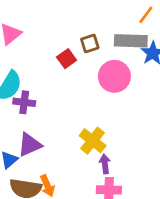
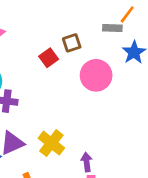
gray rectangle: (131, 41) -> (112, 28), moved, size x0.6
yellow cross: (93, 141) -> (51, 143), moved

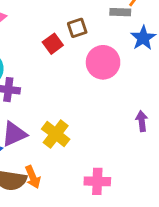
purple arrow: (87, 162) -> (142, 121), moved

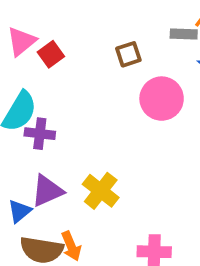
red square: (53, 44) -> (51, 54), moved

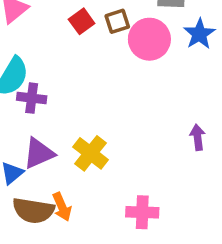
red square: (51, 54) -> (82, 21), moved
pink circle: (162, 99) -> (149, 39), moved

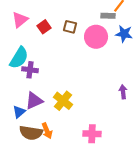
red square: (82, 21) -> (44, 27), moved
brown square: (117, 21) -> (70, 27), moved, turned 32
blue star: (199, 34) -> (124, 34), turned -30

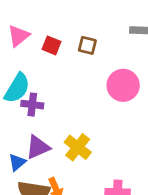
red square: (44, 27) -> (52, 45), turned -32
pink circle: (96, 37) -> (123, 85), moved

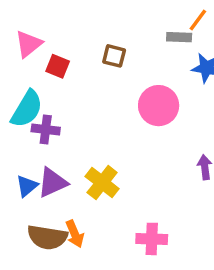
red square: (52, 45) -> (58, 66), moved
blue triangle: (17, 162) -> (27, 186), moved

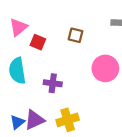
cyan semicircle: (27, 109) -> (17, 71), turned 140
purple cross: (46, 129) -> (53, 83), moved
yellow cross: (102, 183) -> (68, 120), turned 35

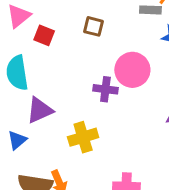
purple cross: (53, 83) -> (105, 89), moved
purple triangle: (34, 120) -> (40, 110), moved

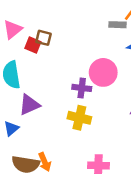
brown square: (94, 26) -> (44, 38), moved
yellow cross: (83, 137) -> (79, 118), moved, turned 30

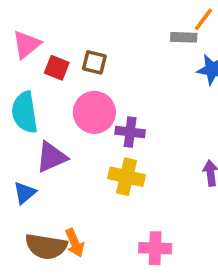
brown square: (44, 38) -> (94, 62), moved
pink circle: (103, 72) -> (94, 112), moved

